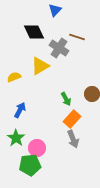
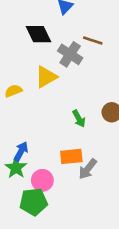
blue arrow: (20, 110) -> (21, 151), moved
orange rectangle: (72, 119) -> (71, 156), moved, turned 42
gray arrow: (73, 139) -> (88, 169), turned 60

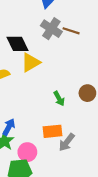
black diamond: (39, 34) -> (18, 44), moved
gray cross: (70, 54) -> (51, 29), moved

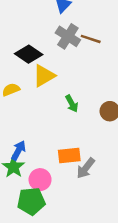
black diamond: (18, 44) -> (29, 54), turned -30
green arrow: (59, 99) -> (72, 104), moved

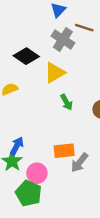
brown line: (91, 39) -> (84, 28), moved
yellow triangle: (44, 76) -> (55, 73), moved
green pentagon: (31, 201) -> (29, 193), turned 30

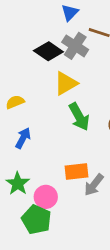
black diamond: (26, 56) -> (48, 51), moved
green arrow: (66, 102) -> (79, 117), size x1.5
blue arrow: (17, 146) -> (23, 138), moved

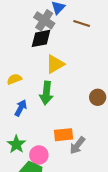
gray cross: (75, 46) -> (44, 20), moved
black diamond: (48, 51) -> (41, 38), turned -45
green arrow: (79, 117) -> (46, 93), moved, turned 35

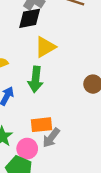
orange rectangle: (63, 135) -> (42, 125), moved
gray arrow: (77, 145) -> (51, 138), moved

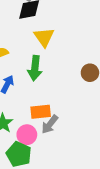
yellow triangle: (45, 47) -> (44, 37), turned -35

